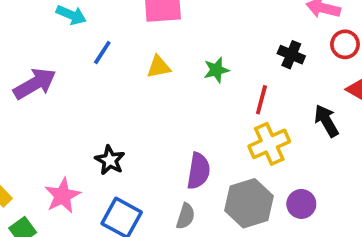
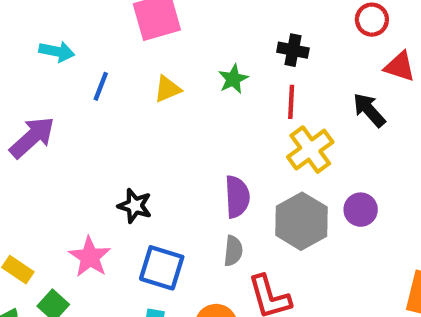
black cross: (291, 55) -> (293, 50), moved

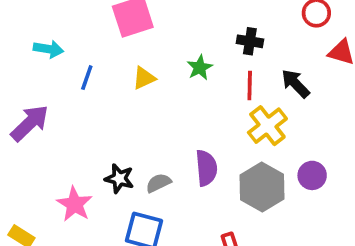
black arrow: (369, 110) -> (295, 84), moved
gray semicircle: (233, 251) -> (158, 183), moved, turned -120
pink star: (90, 257) -> (75, 204), moved

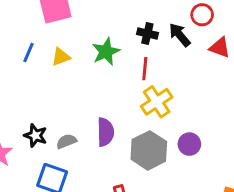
green star: (200, 68) -> (106, 52), size x1.4
blue line: (87, 78) -> (28, 52), moved
black arrow: (295, 84) -> (180, 35), moved

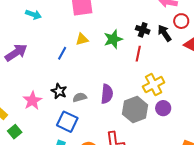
blue line: (28, 52) -> (62, 53), moved
yellow cross: (157, 102) -> (154, 85), moved

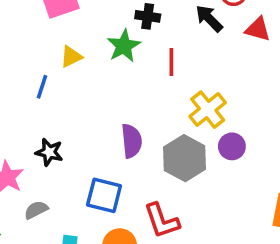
black cross: (143, 30) -> (148, 16), moved
gray semicircle: (80, 97) -> (36, 210), moved
blue square: (67, 122) -> (104, 195), moved

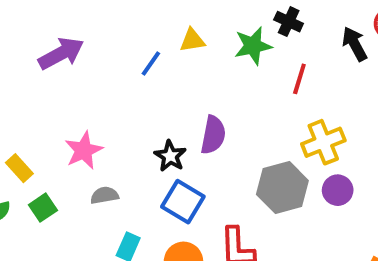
purple semicircle: (132, 141) -> (213, 135), moved
black star: (49, 152) -> (170, 156), moved

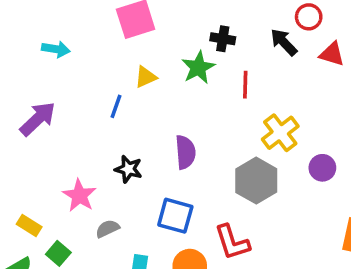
black star: (170, 156) -> (128, 169), moved
purple circle: (338, 190) -> (322, 168), moved

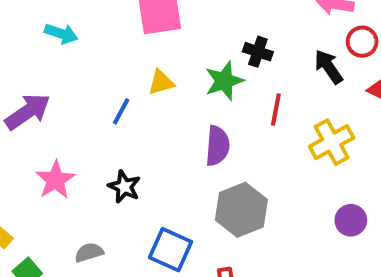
yellow cross: (280, 133) -> (332, 142), moved
purple semicircle: (185, 152) -> (217, 146), moved
gray hexagon: (256, 181) -> (241, 210), moved
pink star: (79, 195) -> (55, 180), moved

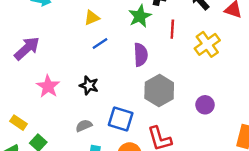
yellow triangle: (161, 82) -> (92, 18), moved
blue line: (121, 111) -> (100, 44), moved, turned 35
purple circle: (351, 220) -> (205, 105), moved
gray semicircle: (89, 252) -> (84, 126), moved

